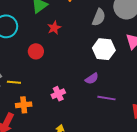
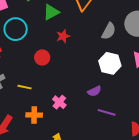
yellow line: (14, 82) -> (25, 87), moved
pink cross: (58, 94) -> (59, 102), turned -32
orange cross: (24, 105) -> (34, 115), moved

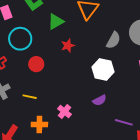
red circle: (42, 57) -> (36, 64), moved
white hexagon: (110, 63) -> (103, 69), moved
purple line: (107, 112) -> (124, 122), moved

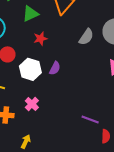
white hexagon: (103, 69) -> (30, 69), moved
purple semicircle: (100, 100) -> (55, 68), moved, turned -40

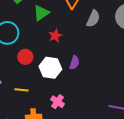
gray semicircle: (86, 37) -> (93, 19), moved

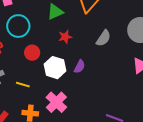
gray semicircle: (93, 19) -> (103, 38), moved
pink cross: (57, 102) -> (56, 102), size x1.5

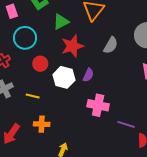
red star: (65, 37) -> (72, 46), size x1.6
pink cross: (56, 102) -> (98, 105), moved, turned -30

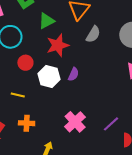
gray semicircle: (111, 45) -> (93, 34), moved
pink cross: (98, 105) -> (75, 122), moved, turned 35
purple line: (126, 124) -> (111, 124), turned -60

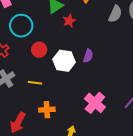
gray semicircle: (93, 34) -> (115, 14), moved
red star: (58, 45) -> (69, 21), moved, size x0.6

